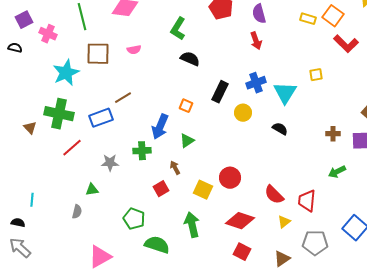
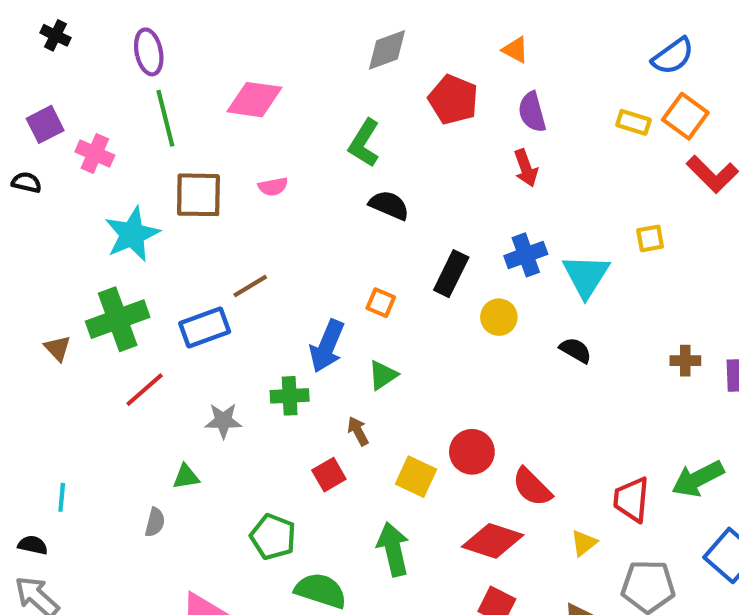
green cross: (59, 114) -> (118, 319), turned -32
green arrow: (337, 172) -> (698, 479), moved, size x1.4
red semicircle: (274, 195) -> (532, 487), moved

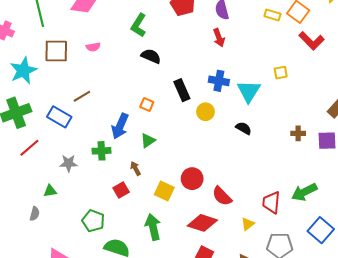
blue cross: (526, 255) -> (219, 81), turned 30
black rectangle: (451, 274) -> (182, 90), turned -50
blue rectangle: (205, 327) -> (59, 117), turned 50

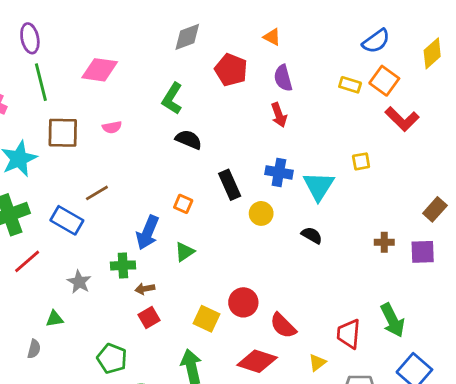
gray star: (69, 163) -> (79, 282), turned 30
brown arrow: (135, 168) -> (145, 289), moved, turned -72
green arrow: (304, 192) -> (392, 320), turned -90

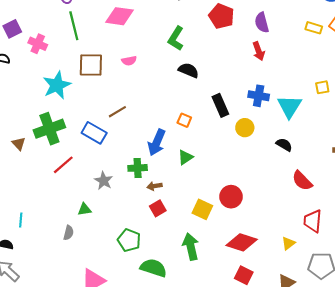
red semicircle: (283, 326) -> (302, 181), moved

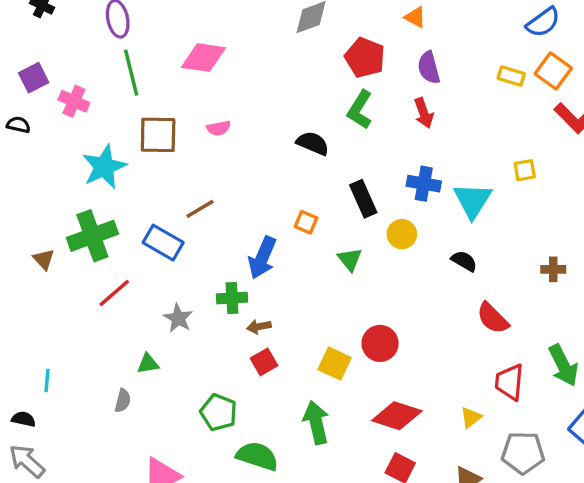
green L-shape: (176, 38) -> (360, 110), moved
green triangle: (185, 157) -> (350, 259), moved, turned -35

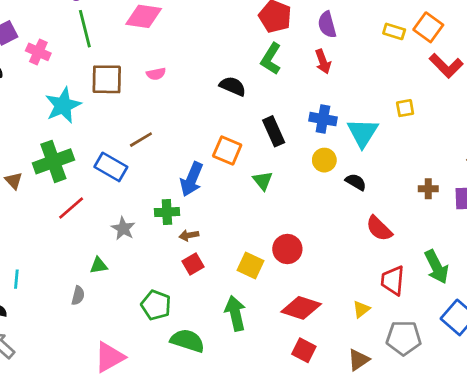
orange square: (306, 222) -> (227, 150), size x1.5
yellow circle: (402, 234) -> (324, 160), moved

